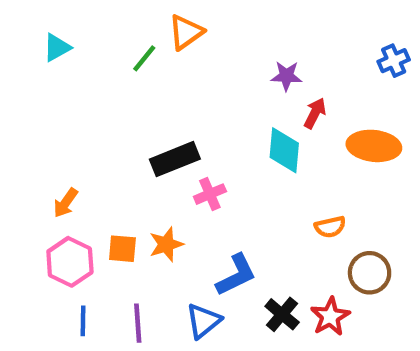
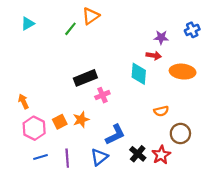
purple star: (286, 76) -> (161, 37), moved
red arrow: (315, 113) -> (154, 56), turned 72
orange arrow: (66, 203) -> (23, 101), moved, turned 120
orange square: (122, 249) -> (60, 122), turned -32
blue line: (83, 321) -> (40, 157), turned 72

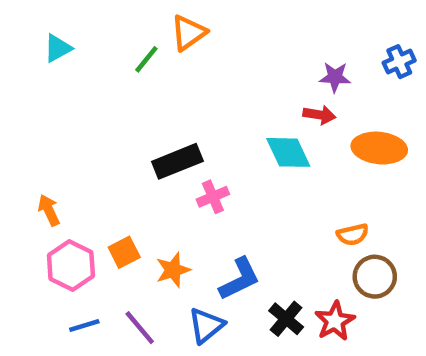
cyan diamond: (139, 74) -> (288, 152), turned -30
orange semicircle: (161, 111) -> (353, 235), moved
orange star: (81, 120) -> (173, 270), moved
purple line: (67, 158) -> (140, 328), turned -36

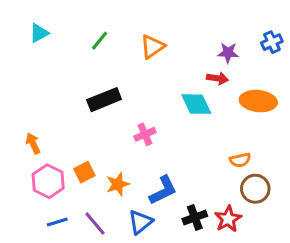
orange triangle: (188, 33) -> (152, 47), moved
black rectangle: (177, 161) -> (104, 100), moved
black cross: (286, 319) -> (195, 217), turned 30

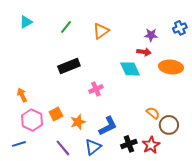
orange semicircle: (240, 160) -> (153, 113), moved, turned -128
blue line: (57, 222) -> (19, 144), moved

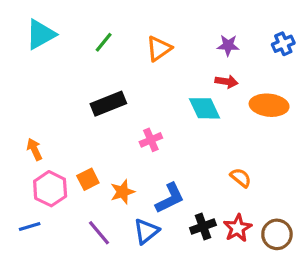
cyan triangle: (26, 22) -> (41, 34), size x1.5
purple star: (151, 35) -> (228, 45), moved
brown circle: (169, 125) -> (277, 234), moved

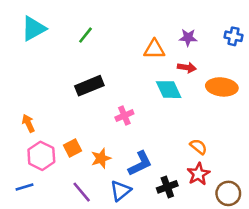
blue cross: (283, 44) -> (234, 36), turned 36
orange triangle: (159, 48) -> (154, 49), moved, turned 35
red star: (238, 228) -> (198, 174), moved

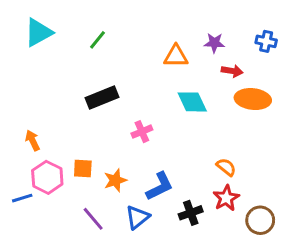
red arrow: (187, 67) -> (232, 71), moved
orange square: (72, 148) -> (83, 168), turned 30
blue line: (24, 187) -> (22, 198), moved

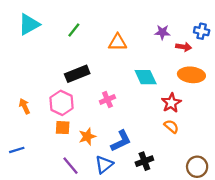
orange triangle: (176, 56) -> (118, 42), moved
red arrow: (232, 71) -> (184, 47), moved
pink hexagon: (47, 177) -> (62, 103), moved
red star: (226, 198) -> (171, 103), moved

